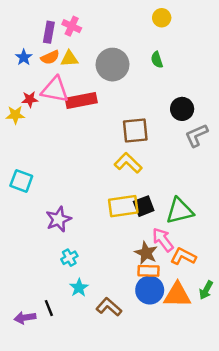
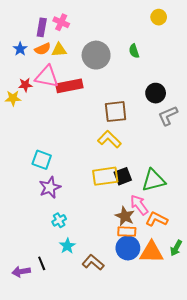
yellow circle: (162, 18) -> (159, 17), moved
cyan square: (21, 181) -> (42, 160), moved

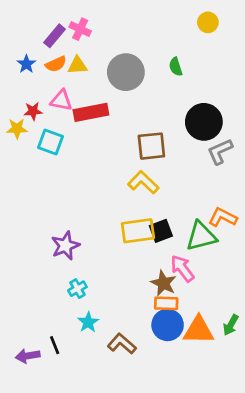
purple rectangle: (42, 27) -> (55, 36), turned 30
pink triangle: (47, 77) -> (61, 100), size x0.7
black circle: (156, 93) -> (204, 122), size x1.4
cyan square: (42, 160) -> (51, 142), moved
orange L-shape: (157, 219) -> (223, 217), moved

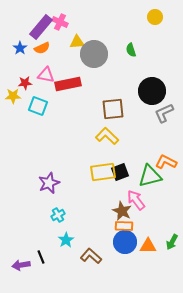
purple rectangle: (55, 36) -> (41, 27), size x1.4
yellow triangle: (77, 65) -> (77, 42), moved
orange triangle: (198, 330) -> (148, 246), size x0.7

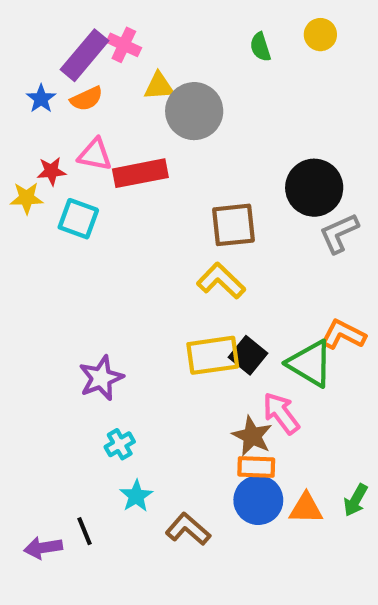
green semicircle: (131, 50) -> (260, 47), moved
black square: (120, 172) -> (248, 355), turned -30
green triangle: (150, 176) -> (310, 364), turned 45

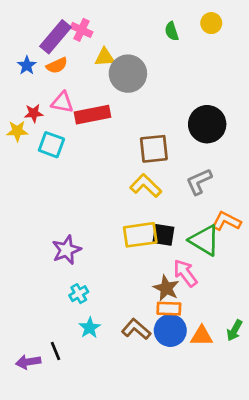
gray L-shape: (339, 233) -> (199, 182), moved
black square: (248, 355) -> (163, 235), turned -30
brown L-shape: (188, 529) -> (136, 329), moved

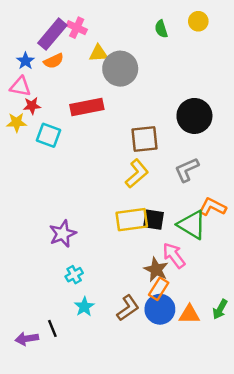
pink triangle: (62, 102) -> (20, 87), moved
yellow L-shape: (146, 186) -> (137, 174), turned 96
orange rectangle: (169, 309) -> (159, 289), turned -60
brown L-shape: (136, 329) -> (128, 308), turned 104

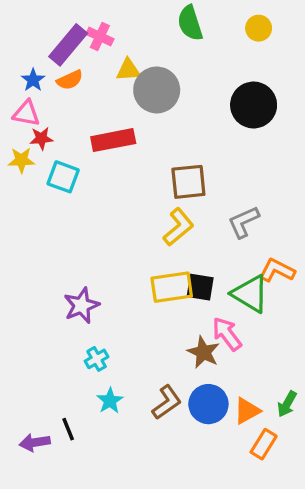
green semicircle: (161, 29) -> (190, 23), moved, size x1.5
black circle: (194, 116) -> (254, 105), moved
orange rectangle: (159, 289) -> (264, 444), moved
orange triangle: (189, 314) -> (247, 411), turned -30

